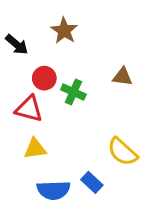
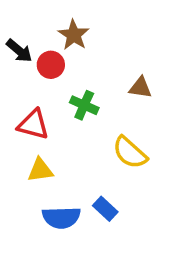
red circle: (44, 78) -> (51, 65), moved
yellow semicircle: (122, 152) -> (130, 153), moved

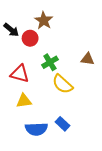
brown triangle: (140, 88) -> (88, 59), moved
green cross: (84, 105) -> (50, 62), turned 35
yellow semicircle: (130, 153) -> (62, 84), moved

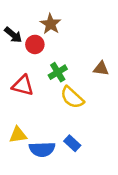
yellow triangle: (24, 101) -> (18, 135), moved

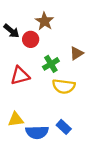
brown triangle: (101, 69) -> (77, 53), moved, turned -40
red triangle: (23, 85) -> (20, 76), turned -30
yellow semicircle: (72, 97) -> (64, 86), turned -35

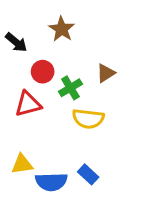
red circle: (31, 39) -> (43, 72), moved

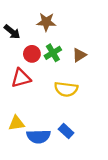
brown star: (62, 29) -> (46, 22), turned -30
green cross: (70, 88) -> (53, 53), moved

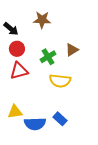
green cross: (53, 53) -> (48, 57), moved
red circle: (32, 54) -> (17, 49), moved

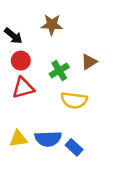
blue semicircle: (35, 124) -> (48, 139), moved

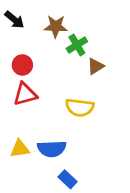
black arrow: (13, 36) -> (14, 20), moved
green cross: (59, 71) -> (77, 45), moved
blue rectangle: (74, 147) -> (68, 179), moved

